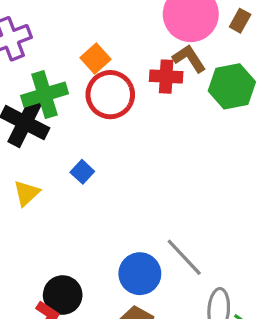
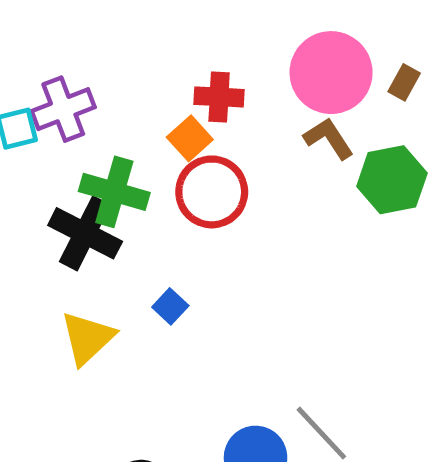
red cross: (166, 77) -> (219, 97), moved
green cross: (45, 95) -> (114, 192), turned 33
yellow triangle: (26, 193) -> (87, 338), size x1.4

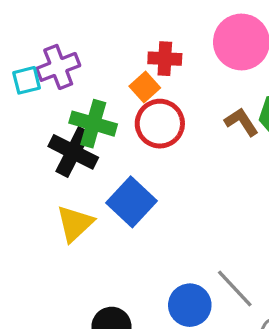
brown L-shape: (329, 138) -> (241, 122), moved
blue square: (170, 306) -> (132, 202), size x2.0

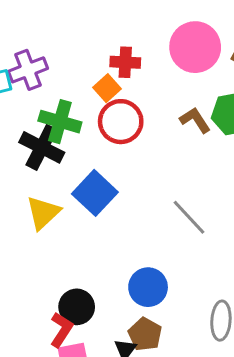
gray line: (235, 288) -> (189, 217), moved

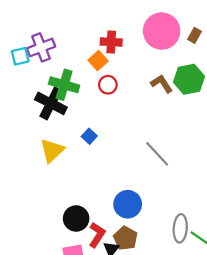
red circle: (121, 122) -> (108, 85), size x0.6
blue square: (95, 193) -> (89, 136), size x0.5
red L-shape: (61, 330) -> (97, 235), moved

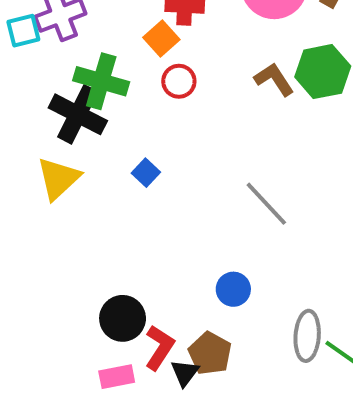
yellow triangle: (52, 151) -> (58, 178), moved
blue circle: (128, 204) -> (233, 289), moved, size x0.7

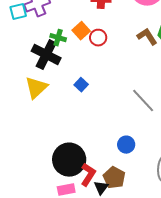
orange square: (161, 39) -> (81, 31), moved
green cross: (101, 81) -> (58, 38), size x0.6
black circle: (123, 318) -> (69, 160), size x1.4

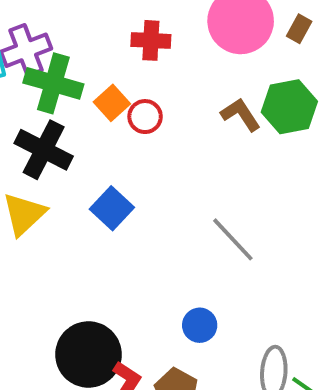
green cross: (58, 38) -> (53, 83), moved, size x1.8
blue square: (81, 85) -> (112, 208), size x1.5

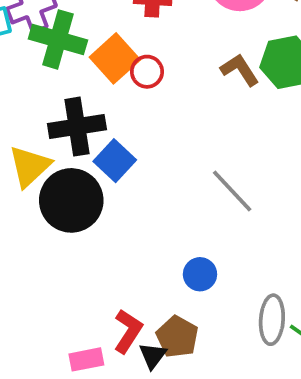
orange square: (112, 103) -> (115, 58), size x1.4
black cross: (44, 150) -> (77, 127), moved, turned -36
black circle: (88, 354) -> (71, 200), moved

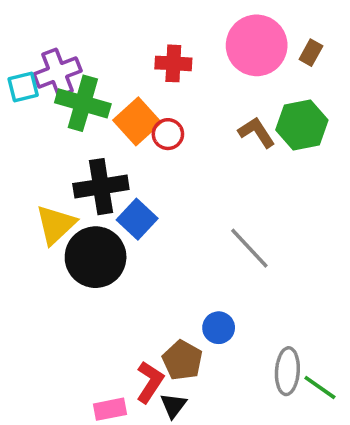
brown pentagon: (177, 337) -> (182, 360), moved

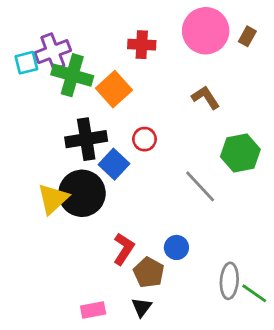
green hexagon: (302, 125) -> (240, 153), moved
red circle: (168, 134) -> (145, 139), moved
yellow triangle: (56, 225) -> (53, 199), moved
red L-shape: (150, 382) -> (124, 249), moved

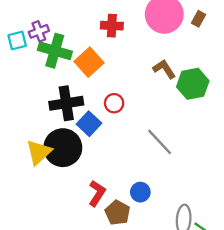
purple cross: (53, 52) -> (39, 31), size x0.7
green hexagon: (240, 153) -> (193, 84), moved

